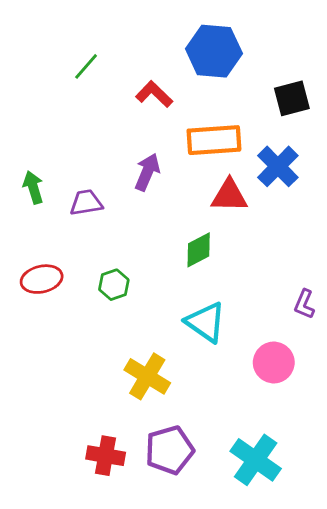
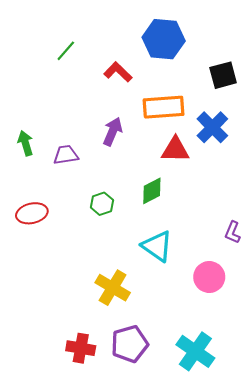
green hexagon: (114, 285) -> (102, 204), moved

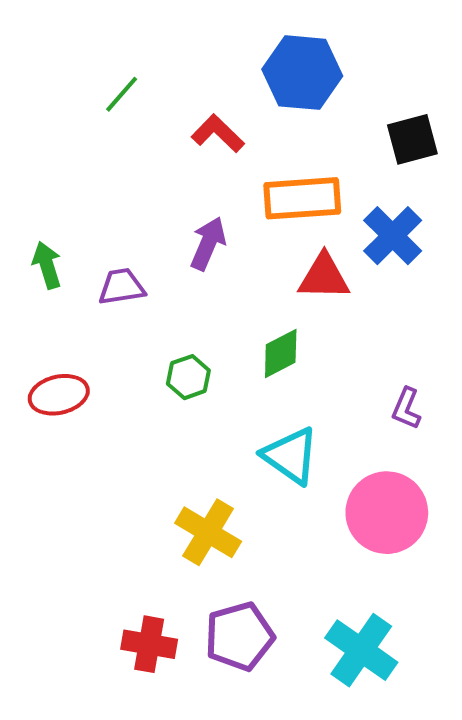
purple L-shape: (233, 232) -> (406, 408), moved
pink circle: (209, 277) -> (387, 513), size x1.4

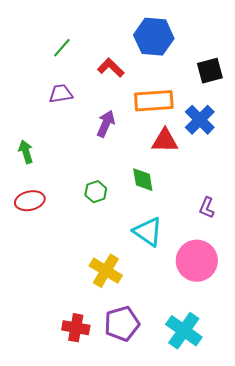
green arrow: (47, 265) -> (26, 152), moved
purple trapezoid: (122, 287) -> (61, 94), moved
green diamond: (281, 353) -> (143, 180), turned -72

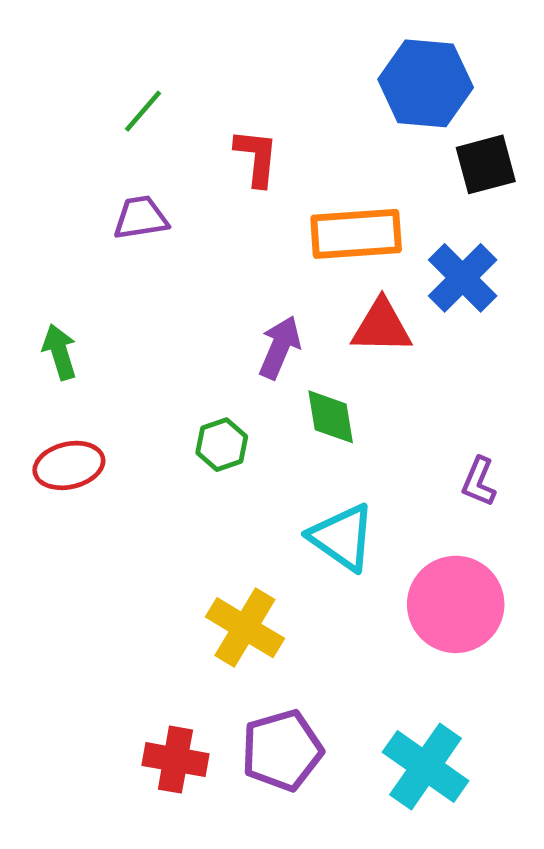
blue hexagon: (154, 37) -> (426, 83), moved
red L-shape: (111, 68) -> (257, 157), turned 52
purple arrow: (106, 124) -> (280, 347), moved

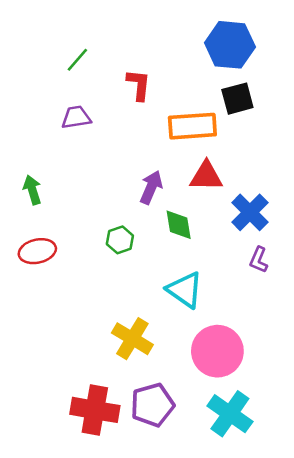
black square: (486, 164) -> (237, 99), moved
blue cross: (463, 278) -> (250, 212), moved
pink circle: (456, 604) -> (217, 351), moved
red cross: (175, 760) -> (95, 410), size x1.4

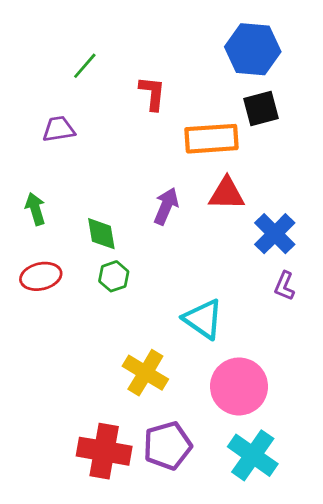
purple trapezoid: (76, 117) -> (59, 129), moved
green diamond: (179, 225) -> (101, 234), moved
green hexagon: (120, 240) -> (114, 276), moved

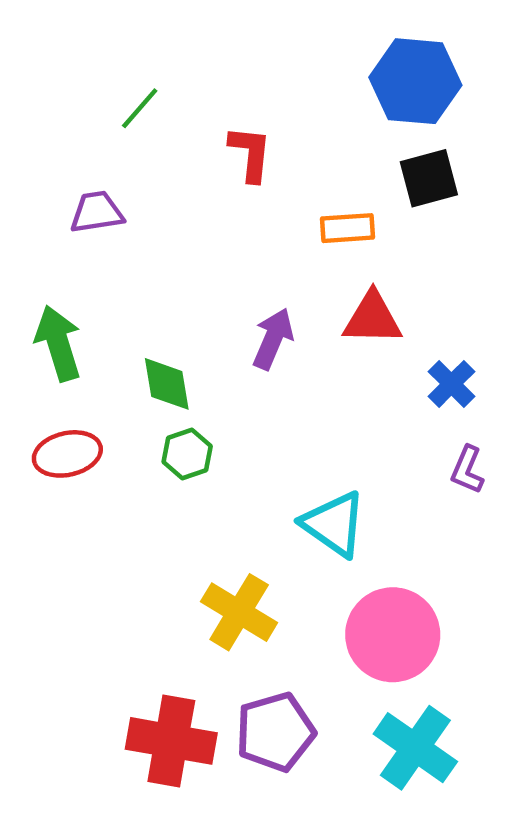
orange rectangle: (211, 139) -> (348, 228), size x0.6
green arrow: (35, 209) -> (58, 343), size x1.4
blue cross: (275, 234) -> (451, 384), size x0.7

